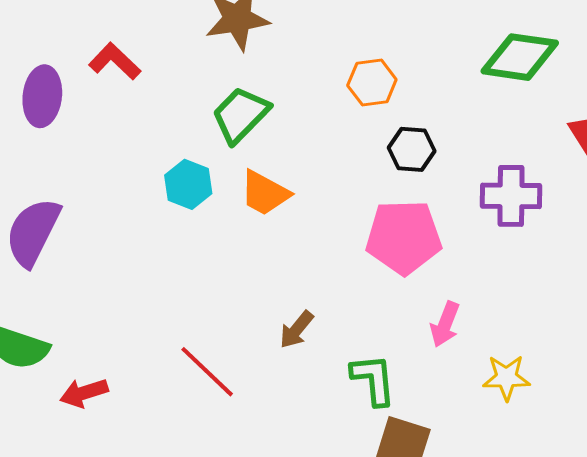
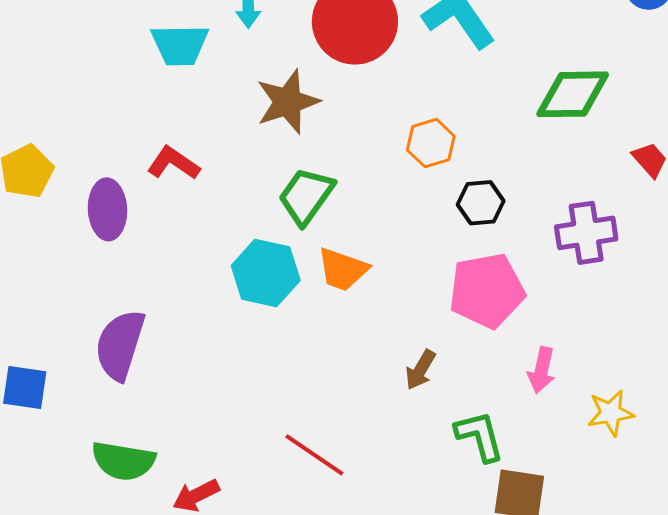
cyan hexagon: (188, 184) -> (266, 273), size x1.4
brown arrow: (297, 330) -> (420, 370), moved

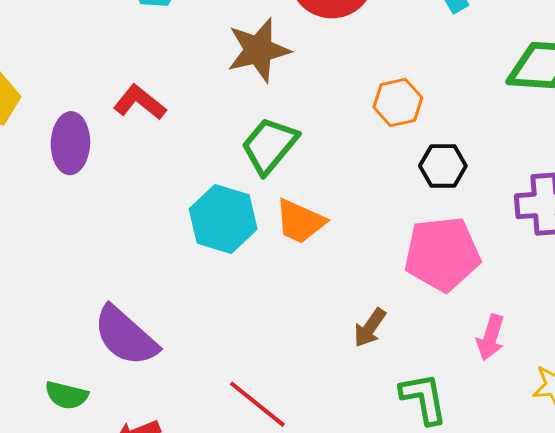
purple semicircle: (120, 345) -> (125, 336), moved, turned -70
green semicircle: (123, 461) -> (67, 395), size x0.7

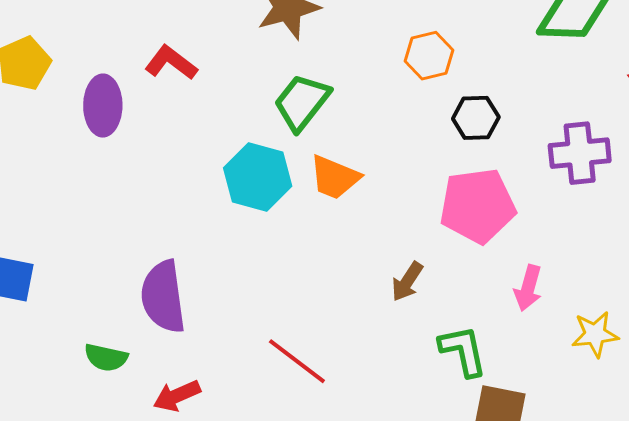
purple semicircle: (125, 336) -> (163, 297), turned 42

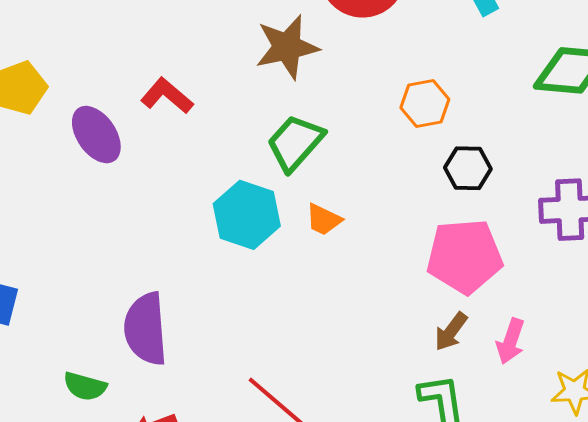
purple ellipse: (103, 106) -> (96, 135), turned -38
orange trapezoid: (335, 177) -> (324, 220), size x0.7
brown arrow: (407, 282) -> (451, 332), moved

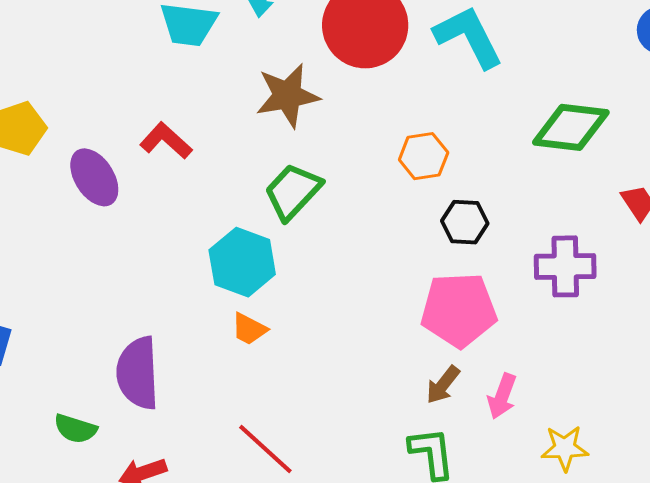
orange trapezoid: (324, 220) -> (249, 329), moved

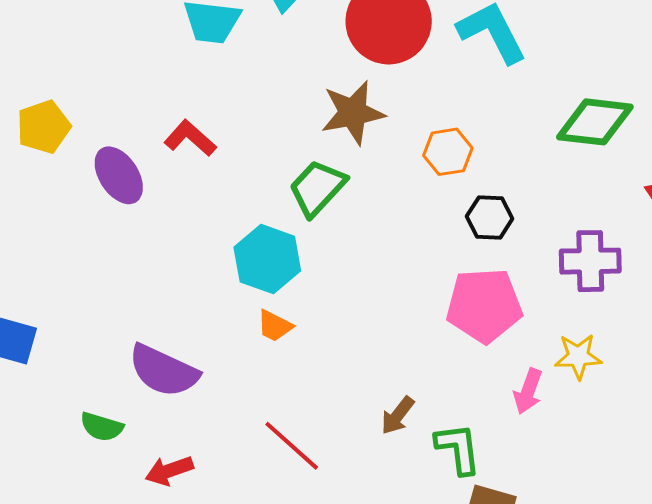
brown star: (287, 96) -> (353, 113), moved
purple semicircle: (138, 373) -> (164, 371), turned -62
brown arrow: (443, 385) -> (398, 415), moved
yellow star: (565, 448) -> (578, 356), moved

